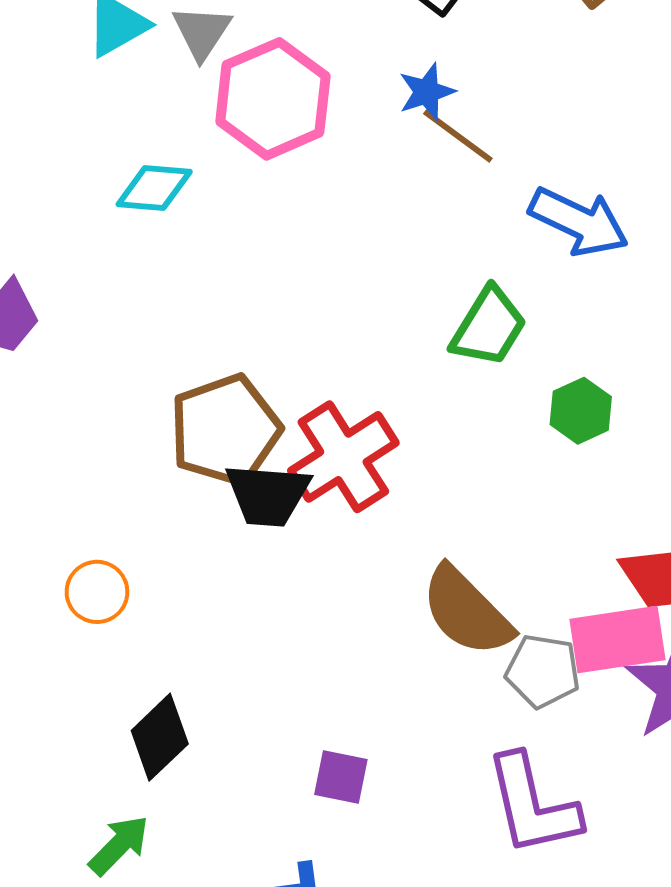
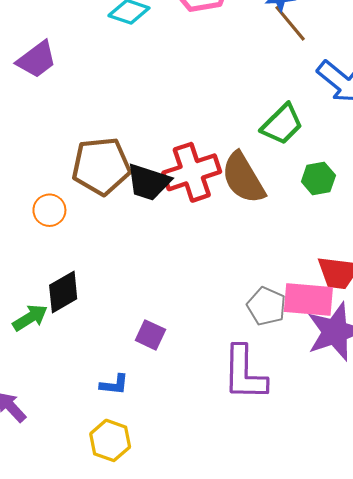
brown pentagon: (225, 430) -> (101, 166), moved
brown semicircle: (467, 611) -> (243, 178), moved
green arrow: (119, 845) -> (30, 318), moved

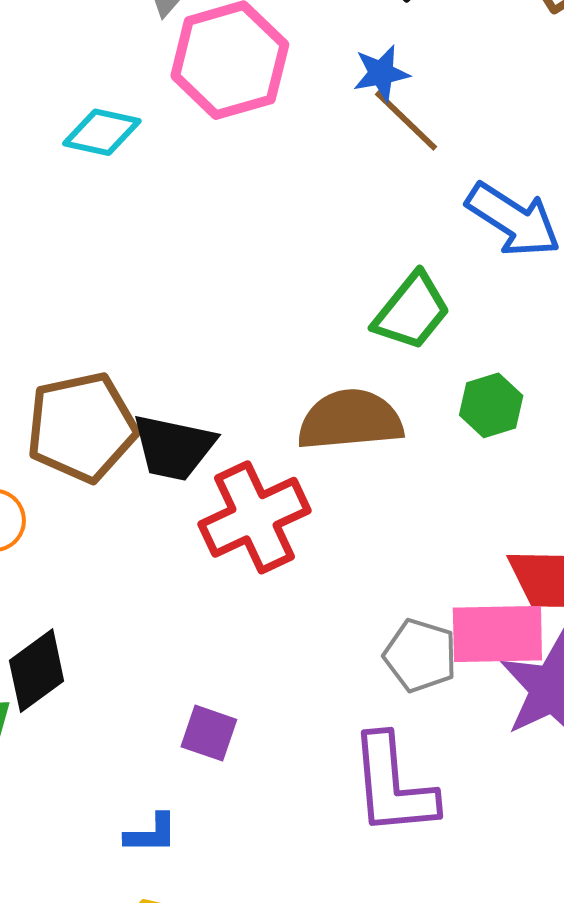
red cross: (192, 172) -> (254, 517), moved
brown semicircle: (243, 178) -> (350, 420), turned 122

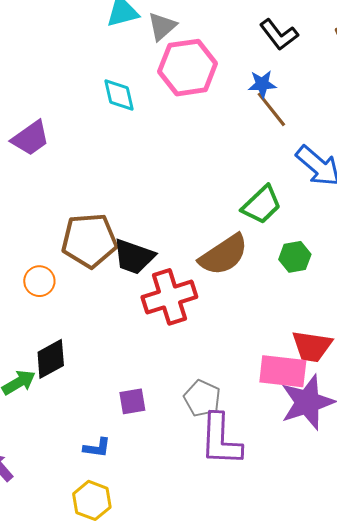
cyan diamond: (102, 132) -> (119, 95), turned 57
brown semicircle: (350, 420) -> (224, 255), turned 144
gray pentagon: (420, 655) -> (202, 398), moved
purple square: (209, 733) -> (132, 401), turned -36

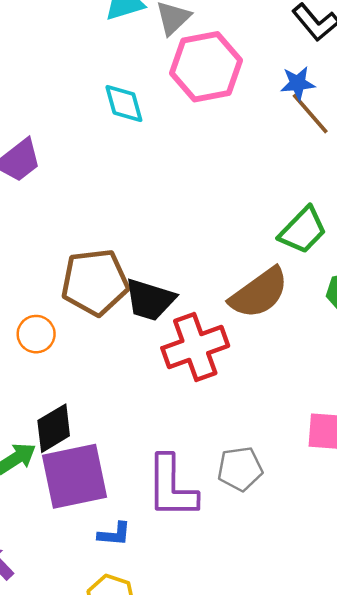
gray pentagon: (202, 398) -> (240, 469), turned -30
purple square: (132, 401) -> (75, 476), moved, size x2.0
purple L-shape: (221, 440) -> (172, 487), moved

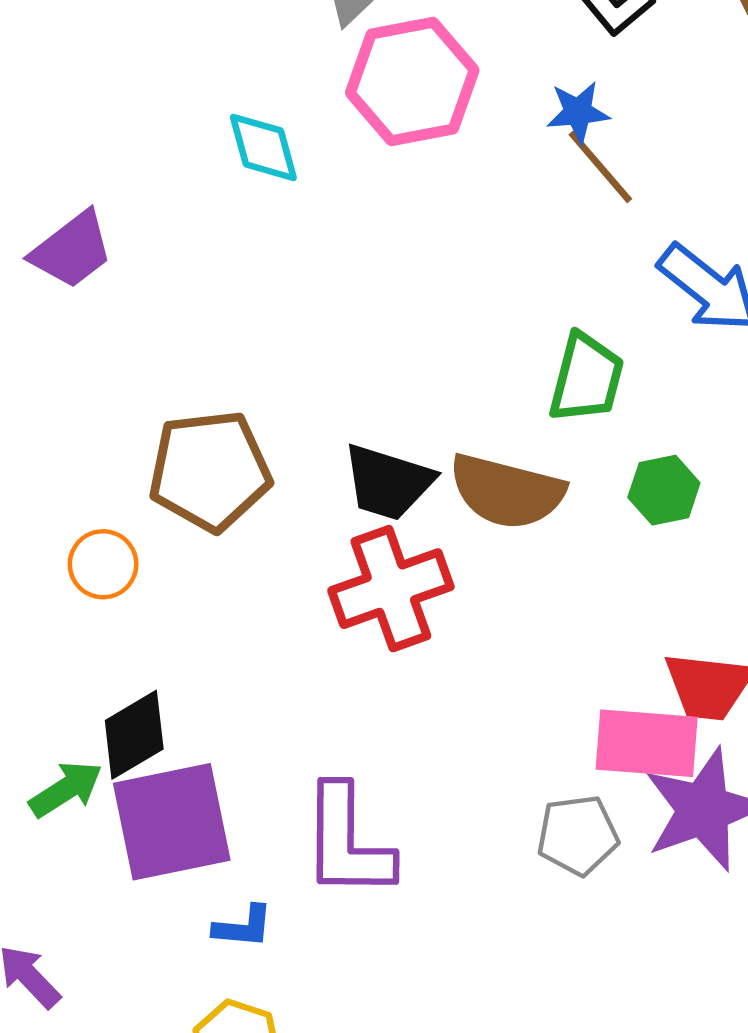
green trapezoid: (303, 230) -> (586, 378), turned -30
brown semicircle: (259, 293) -> (507, 491), turned 50
black trapezoid: (150, 300) -> (388, 482), moved
gray pentagon: (240, 469) -> (578, 835), moved

